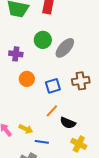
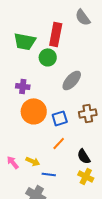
green circle: (43, 40) -> (48, 57), moved
orange circle: (27, 79) -> (34, 111), size x1.6
black semicircle: (68, 123) -> (84, 156), moved, turned 35

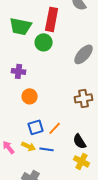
gray ellipse: (72, 80) -> (84, 54), moved
orange circle: (34, 111) -> (30, 96), size x0.6
blue square: (60, 118) -> (36, 127), moved
blue line: (49, 174) -> (47, 149), moved

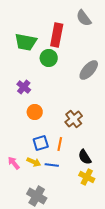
purple cross: (19, 71) -> (24, 87), turned 32
brown cross: (84, 98) -> (74, 119), moved, turned -30
orange line: (55, 128) -> (60, 144), turned -32

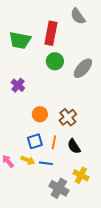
green circle: (49, 58) -> (55, 61), moved
orange circle: (35, 112) -> (40, 114), moved
black semicircle: (85, 157) -> (74, 146), moved
gray cross: (37, 196) -> (59, 188), moved

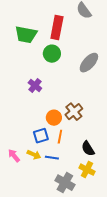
green circle: (55, 61) -> (52, 54), moved
purple cross: (18, 85) -> (35, 86), moved
orange circle: (40, 114) -> (54, 118), moved
black semicircle: (74, 146) -> (88, 149), moved

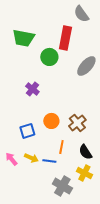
red rectangle: (57, 28) -> (65, 38), moved
brown cross: (74, 112) -> (77, 123), moved
blue square: (41, 136) -> (27, 131), moved
orange line: (60, 137) -> (61, 147), moved

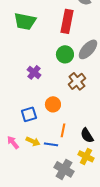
green circle: (49, 57) -> (65, 54), moved
brown cross: (77, 123) -> (77, 81), moved

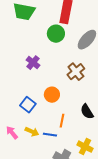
green circle: (65, 54) -> (56, 34), moved
blue square: (29, 114) -> (28, 105), turned -35
black semicircle: (87, 135) -> (87, 112), moved

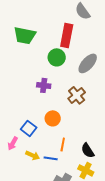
purple cross: (33, 63) -> (44, 85), moved, turned -32
black semicircle: (87, 112) -> (88, 150), moved
pink arrow: (12, 133) -> (13, 143), moved, turned -112

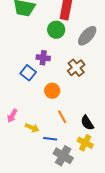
blue square: (29, 128) -> (28, 73), moved
orange line: (63, 144) -> (62, 117), turned -40
blue line: (51, 158) -> (50, 139), moved

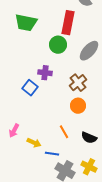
orange circle: (52, 91) -> (78, 106), moved
black semicircle: (87, 123) -> (89, 138), turned -35
yellow cross: (85, 143) -> (89, 167), moved

